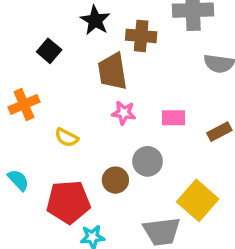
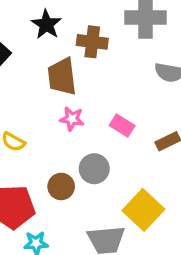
pink rectangle: (174, 118) -> (122, 126), turned 30

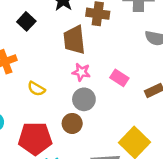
gray circle: (94, 169) -> (84, 99), moved

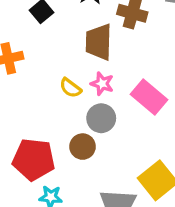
pink rectangle: (119, 78) -> (149, 97), size x1.5
yellow semicircle: (36, 89) -> (70, 88), moved

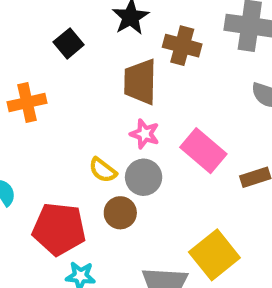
yellow semicircle: (70, 88) -> (103, 170), moved

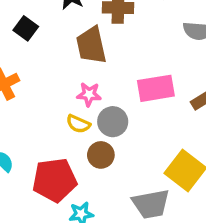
pink star: (145, 134) -> (89, 94), moved
pink rectangle: (203, 151) -> (156, 88), turned -36

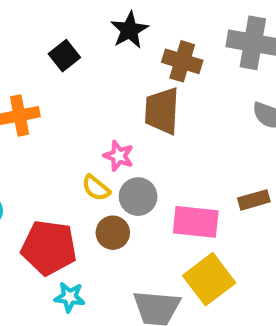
brown trapezoid: (91, 45) -> (162, 111), moved
pink rectangle: (156, 88) -> (196, 222), moved

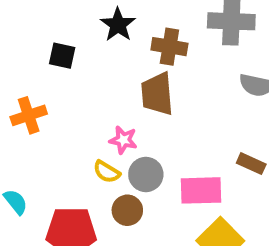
black square: (64, 56) -> (62, 56), turned -32
brown rectangle: (254, 200) -> (251, 164), turned 48

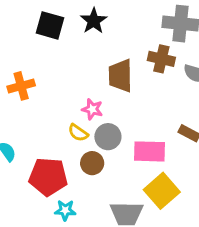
brown cross: (169, 47) -> (161, 59), moved
black square: (62, 56) -> (50, 25), moved, size x1.4

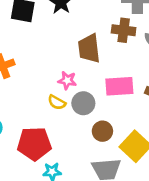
pink rectangle: (149, 151) -> (119, 86), moved
brown circle: (92, 163) -> (102, 131), moved

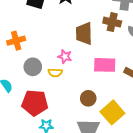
yellow semicircle: (57, 102) -> (55, 73), turned -32
gray circle: (83, 103) -> (33, 67), moved

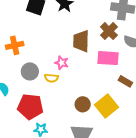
brown cross: (112, 22) -> (109, 31), turned 30
pink rectangle: (105, 65) -> (108, 58), moved
yellow square: (112, 112) -> (107, 106), moved

